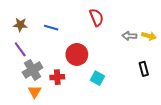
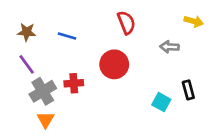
yellow arrow: (149, 36) -> (194, 21), moved
red circle: (77, 54) -> (114, 64), moved
red cross: (57, 77) -> (74, 83), moved
cyan square: (97, 78) -> (161, 102), moved

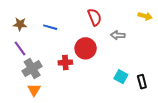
gray arrow: (169, 47) -> (118, 35), moved
red cross: (74, 83) -> (65, 62), moved
black rectangle: (188, 90) -> (142, 82), moved

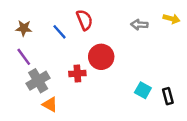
red semicircle: (95, 17) -> (85, 20), moved
blue line: (50, 27) -> (60, 32), turned 32
gray arrow: (118, 35) -> (139, 25), moved
orange triangle: (34, 90) -> (50, 104), moved, turned -32

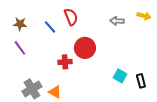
gray cross: (38, 81) -> (32, 89), moved
orange triangle: (50, 104) -> (55, 92), moved

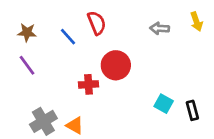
yellow arrow: (144, 16) -> (196, 22), turned 56

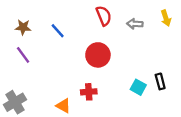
red semicircle: (97, 23) -> (104, 16), moved
red cross: (88, 84) -> (89, 92), moved
black rectangle: (192, 110) -> (160, 81), moved
gray cross: (43, 121) -> (15, 102), moved

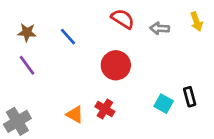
red semicircle: (104, 16) -> (123, 19), turned -36
red cross: (89, 92) -> (105, 109), turned 35
orange triangle: (63, 106) -> (75, 114), moved

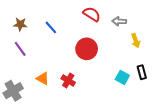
yellow arrow: (196, 22) -> (136, 41), moved
red cross: (105, 109) -> (68, 80), moved
orange triangle: (75, 114) -> (43, 78), moved

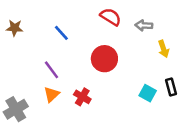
brown star: (20, 24) -> (15, 28), moved
purple line: (20, 49) -> (52, 70), moved
orange triangle: (43, 78) -> (52, 94), turned 48

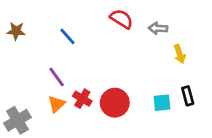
red circle: (104, 59) -> (115, 103), moved
cyan square: (148, 93) -> (162, 103), turned -35
red cross: (82, 97) -> (82, 99), moved

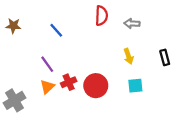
red semicircle: (121, 19) -> (101, 16), turned 60
yellow arrow: (180, 54) -> (129, 56), moved
black rectangle: (188, 96) -> (165, 57), moved
red cross: (82, 99) -> (69, 82), turned 35

